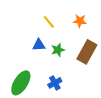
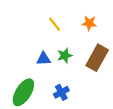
blue triangle: (39, 45) -> (44, 59), moved

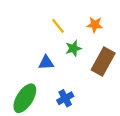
green star: (65, 56) -> (73, 48), moved

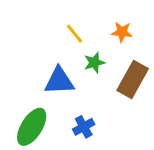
blue triangle: (46, 63) -> (59, 81), size x1.5

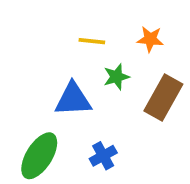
yellow line: (74, 34) -> (92, 41), turned -45

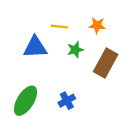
blue triangle: (73, 99) -> (35, 47), moved

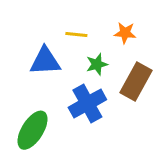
blue cross: (67, 101) -> (87, 104), moved, size x1.6

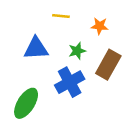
yellow line: (76, 35) -> (61, 16), moved

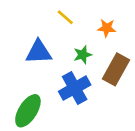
yellow line: (61, 16) -> (65, 17), turned 35

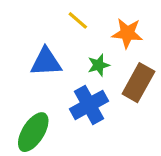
orange star: (107, 28) -> (127, 33), size x1.4

